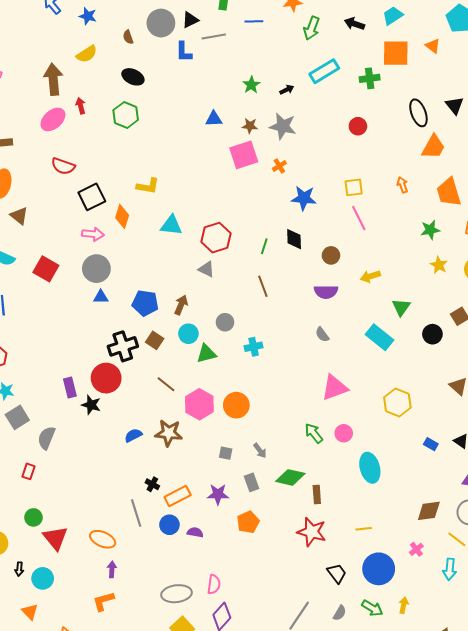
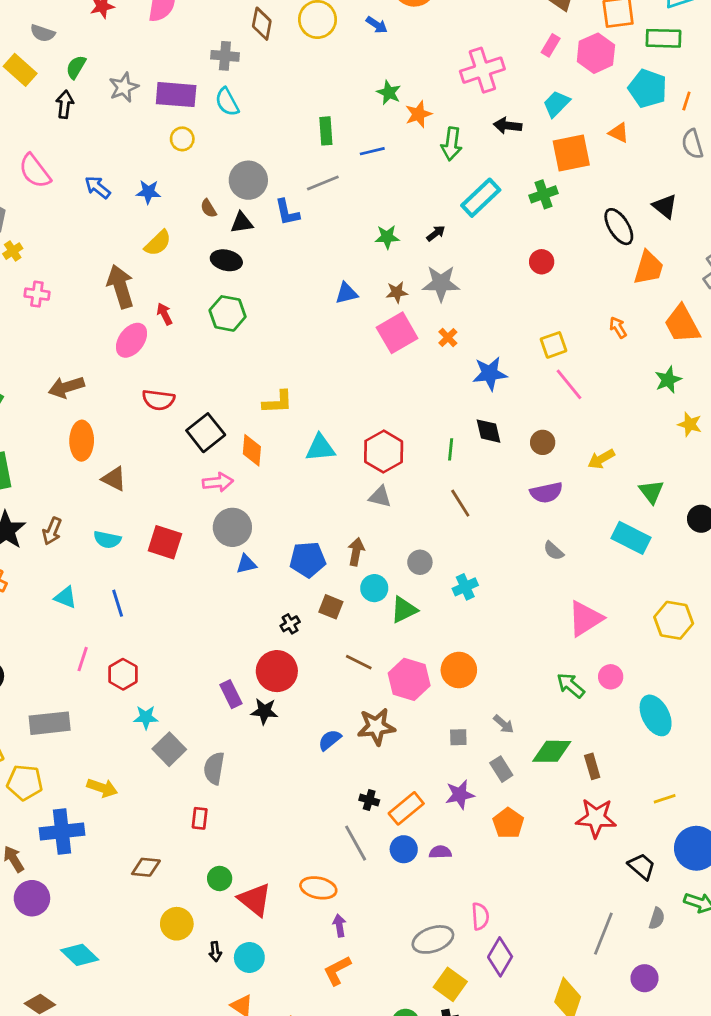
black triangle: (190, 20) -> (242, 223), moved, turned 30
green star: (251, 85) -> (387, 237), turned -30
black cross: (123, 346) -> (290, 624), size x0.5

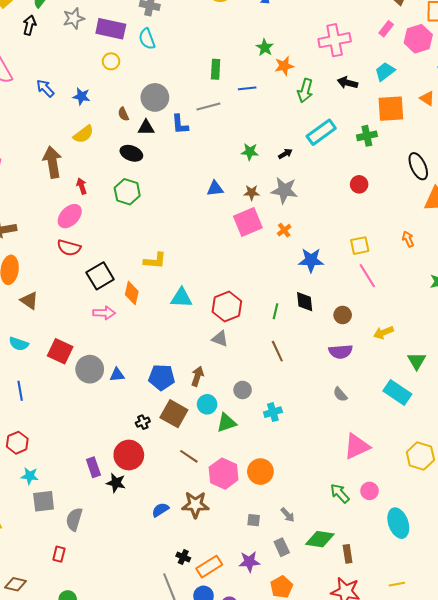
pink ellipse: (131, 340) -> (70, 216), moved
gray circle: (232, 527) -> (90, 369), moved
brown square: (331, 607) -> (174, 414), size x1.5
gray square: (169, 749) -> (44, 501), turned 30

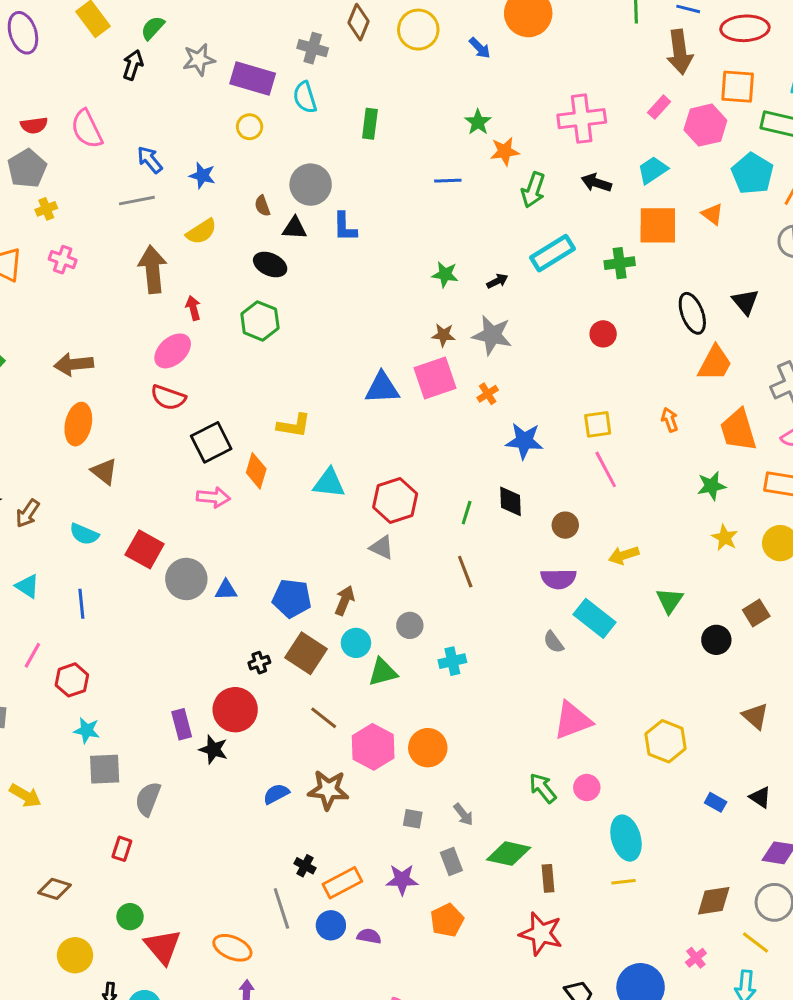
green rectangle: (216, 69) -> (370, 124), moved
gray line: (208, 107) -> (137, 201), moved
blue triangle: (215, 189) -> (382, 388), moved, size x1.4
cyan rectangle: (397, 393) -> (594, 618), moved
yellow line: (397, 584) -> (623, 882), moved

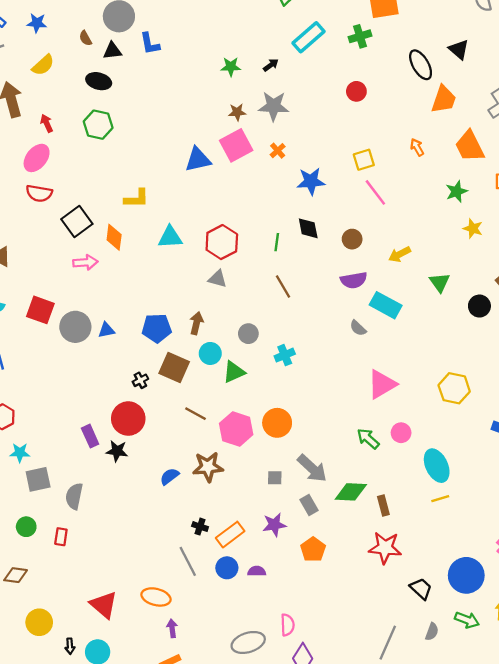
gray arrow: (463, 814) -> (312, 468), size x1.8
green circle: (130, 917) -> (26, 527), moved

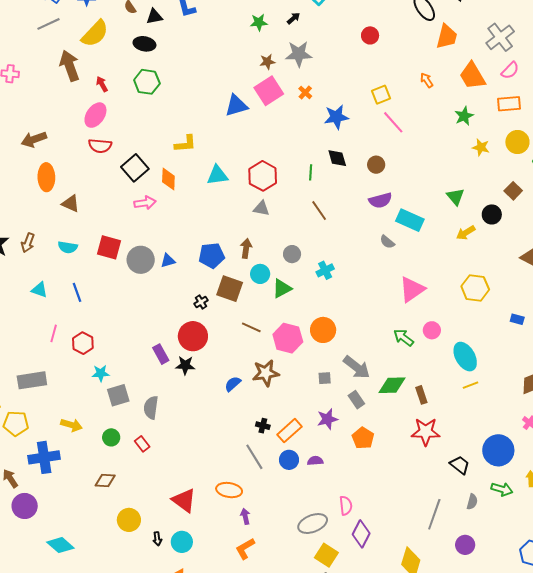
yellow semicircle: (43, 65) -> (95, 34), size x1.4
yellow arrow: (400, 254) -> (466, 233), moved
red rectangle: (61, 537) -> (142, 444), turned -42

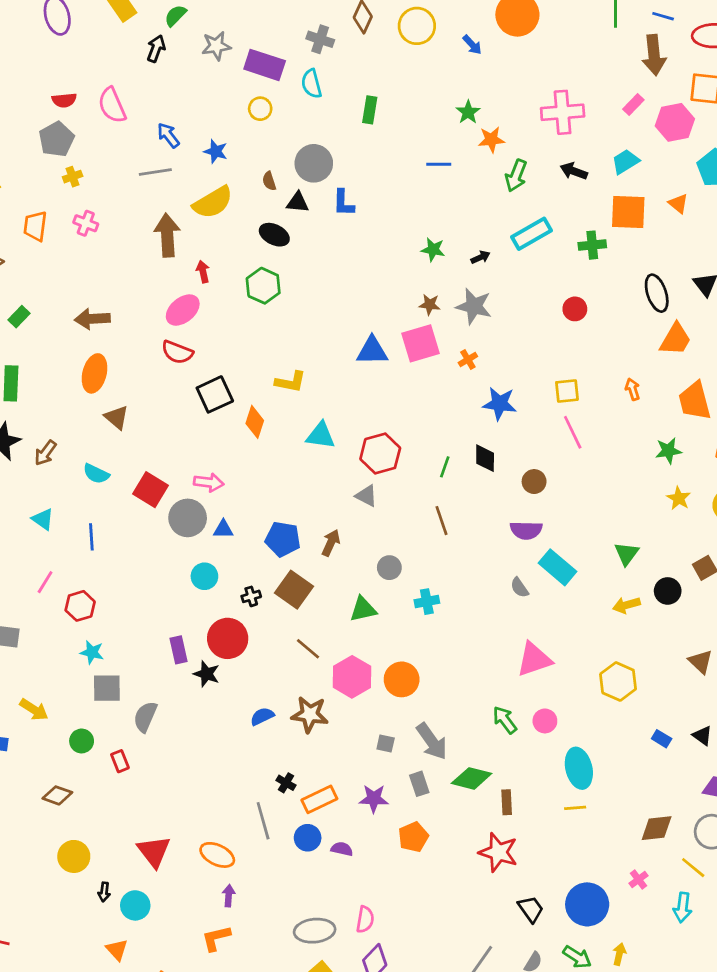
pink arrow: (145, 203) -> (209, 482), moved
cyan circle: (260, 274) -> (204, 576), moved

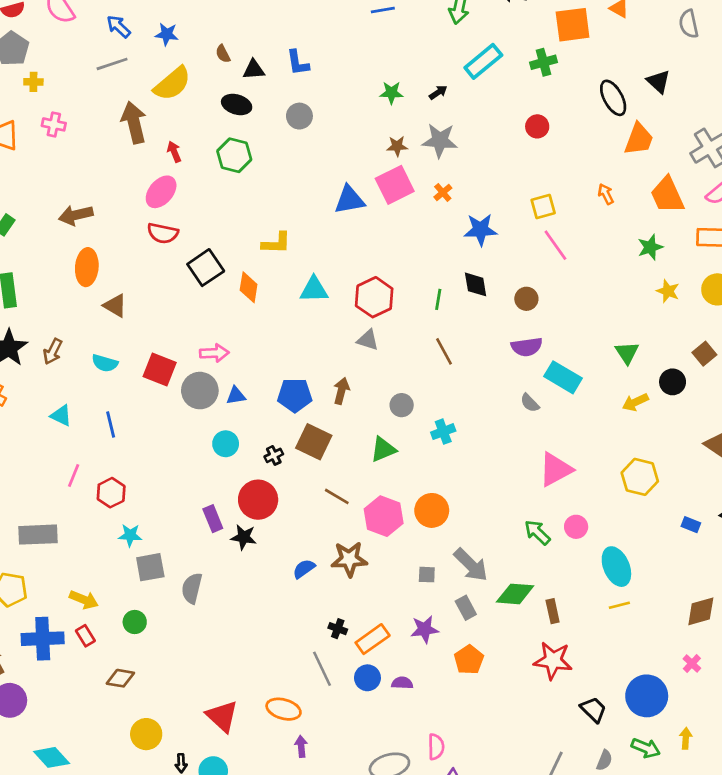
gray circle: (314, 163) -> (299, 116), moved, size x0.7
yellow cross: (73, 177) -> (33, 82), turned 30
red rectangle: (120, 761) -> (85, 636), moved

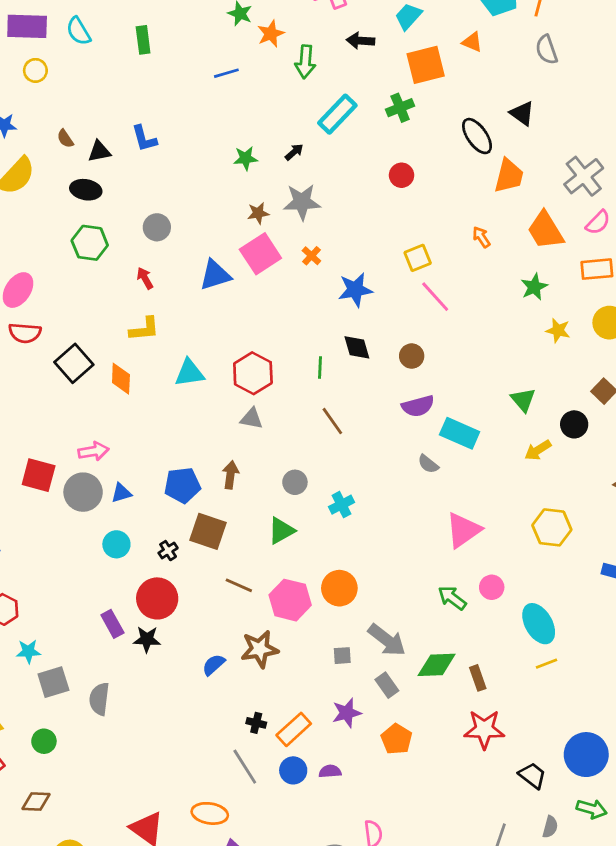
gray circle: (299, 116) -> (157, 227), moved
red arrow: (174, 152) -> (145, 278), moved

